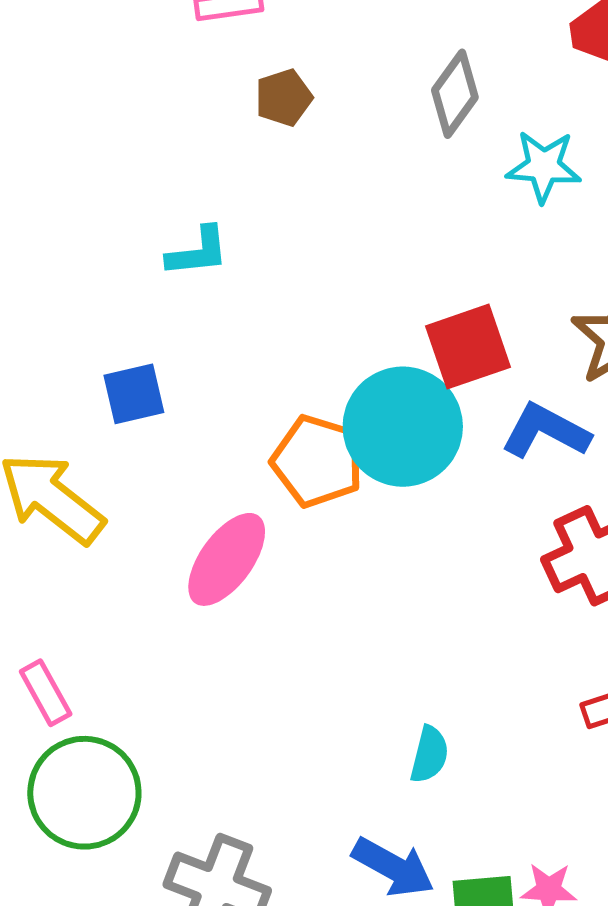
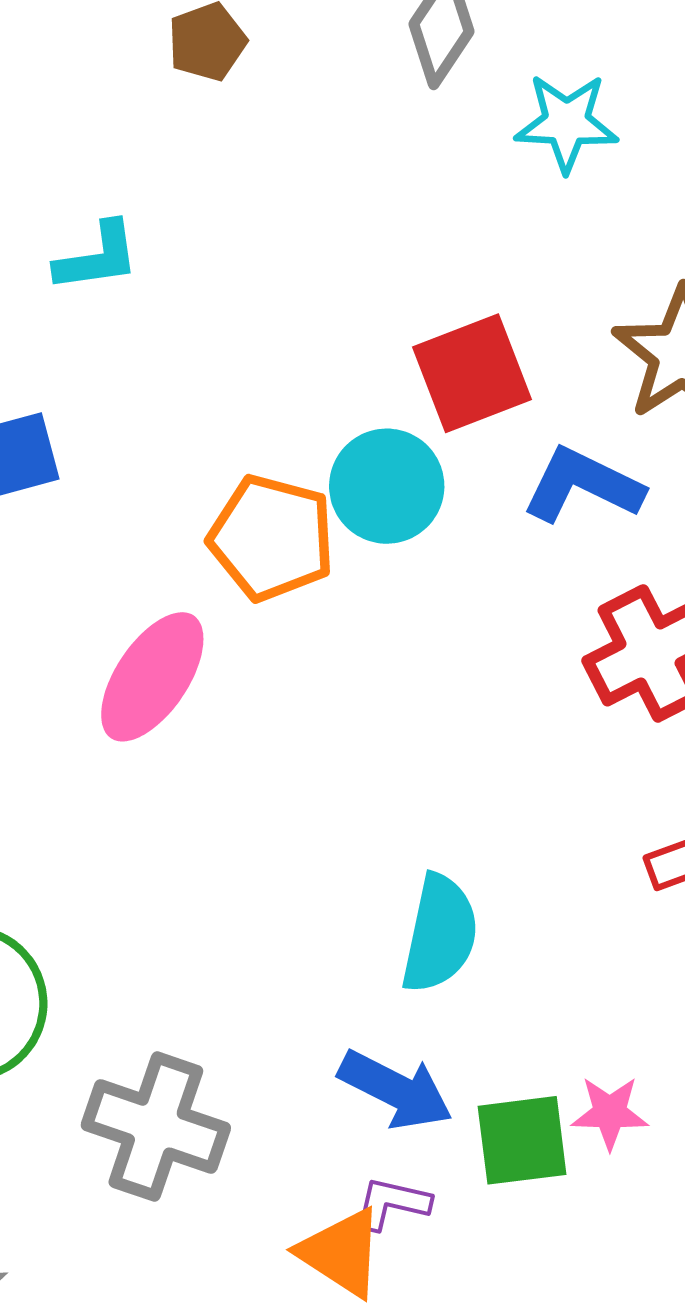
cyan circle: (403, 427) -> (387, 486), size x0.7
cyan semicircle: (429, 755) -> (440, 934), size x1.5

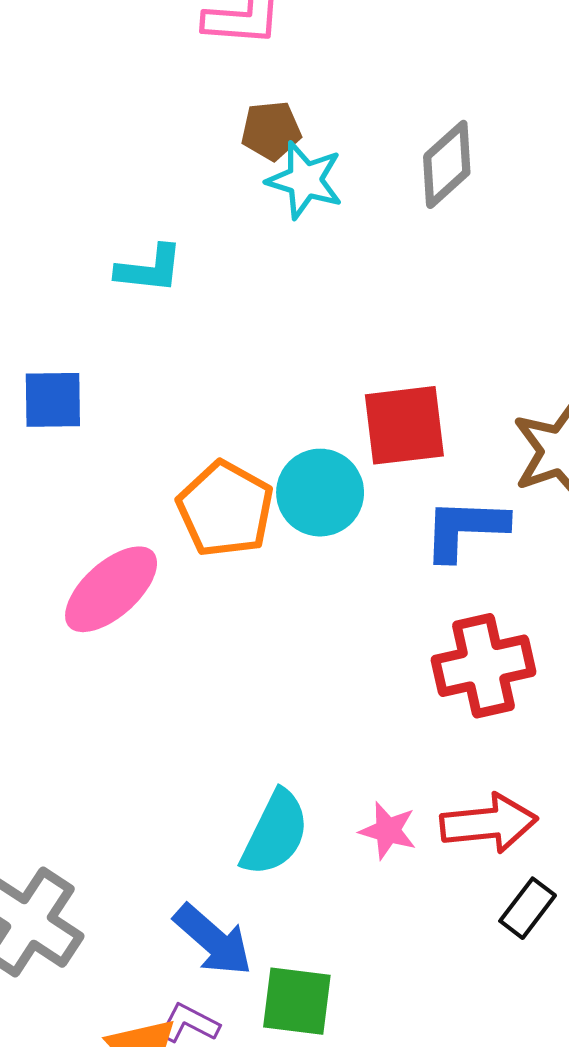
cyan star: (567, 123) -> (305, 180), moved
blue L-shape: (583, 485) -> (465, 529), turned -38
pink star: (610, 1113) -> (388, 831), moved

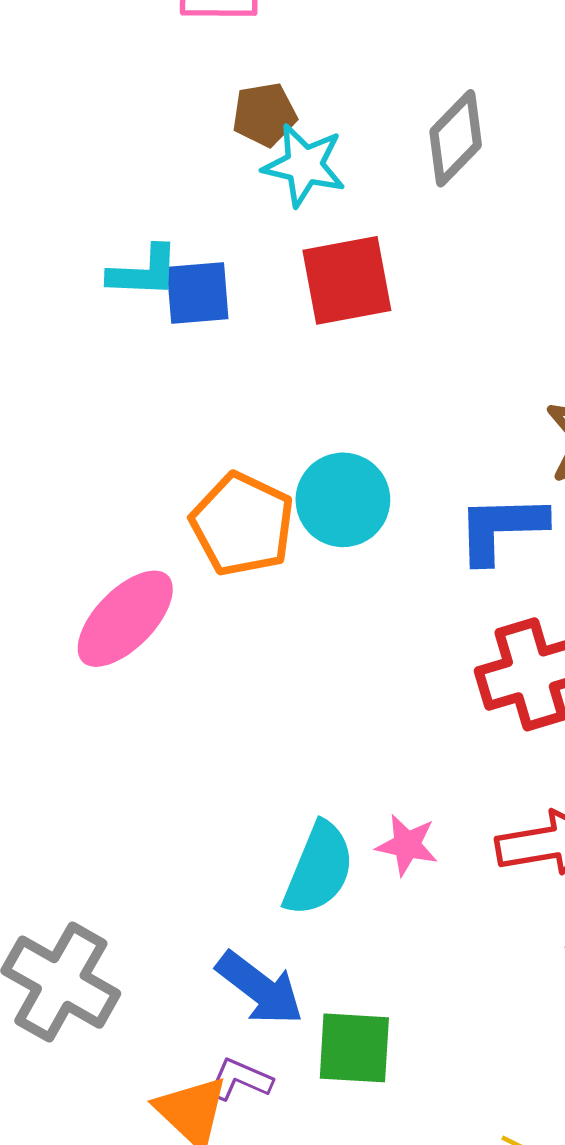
blue square: (53, 400) -> (198, 293), moved
red square: (404, 425) -> (347, 280), moved
pink star: (388, 831) -> (407, 845), moved

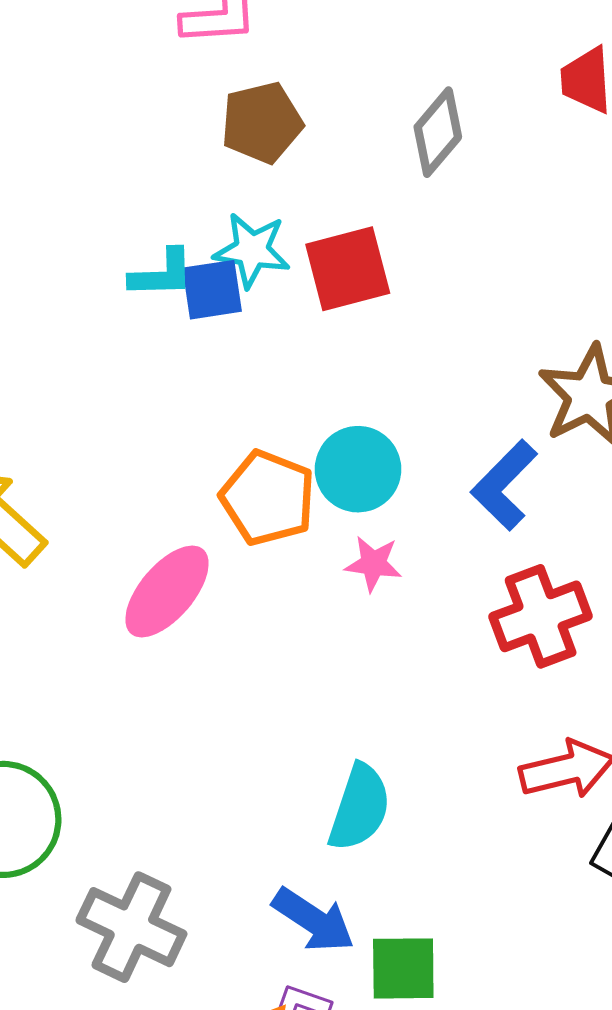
brown pentagon: (264, 114) -> (262, 123), size x1.4
cyan star: (304, 165) -> (252, 250), moved
blue L-shape: (501, 528) -> (504, 485), turned -40
pink star: (407, 845) -> (373, 564), moved

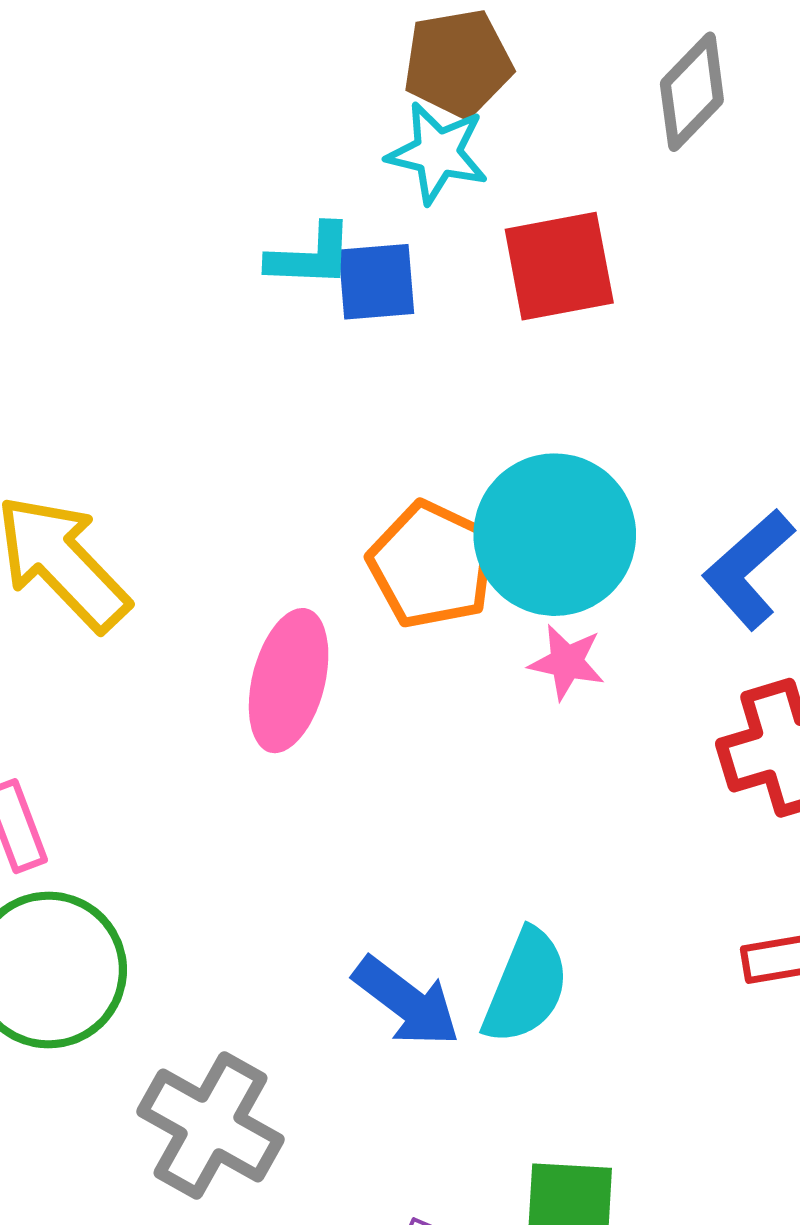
cyan star: (252, 250) -> (438, 153), moved
cyan circle: (358, 469) -> (555, 535), size x1.4
pink ellipse: (167, 591) -> (289, 681), turned -30
blue arrow: (313, 920) -> (407, 1002), moved

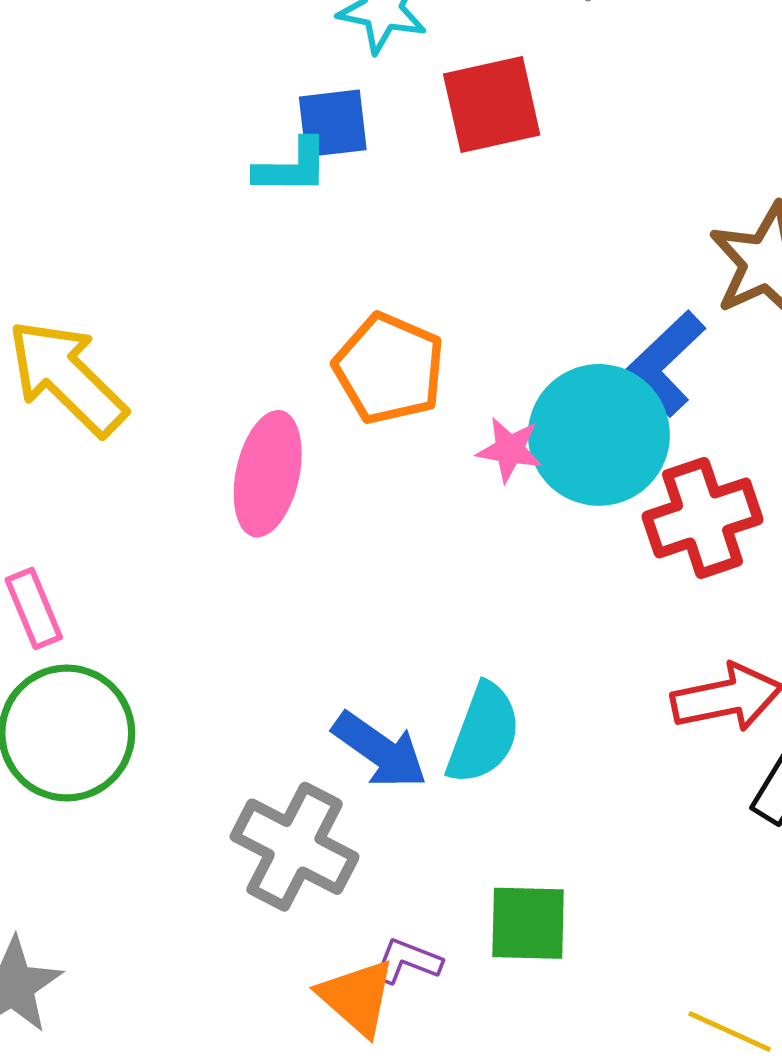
cyan L-shape: (310, 256) -> (292, 167), moved
cyan circle: (555, 535) -> (599, 435), moved
gray cross: (211, 1125) -> (295, 847), moved

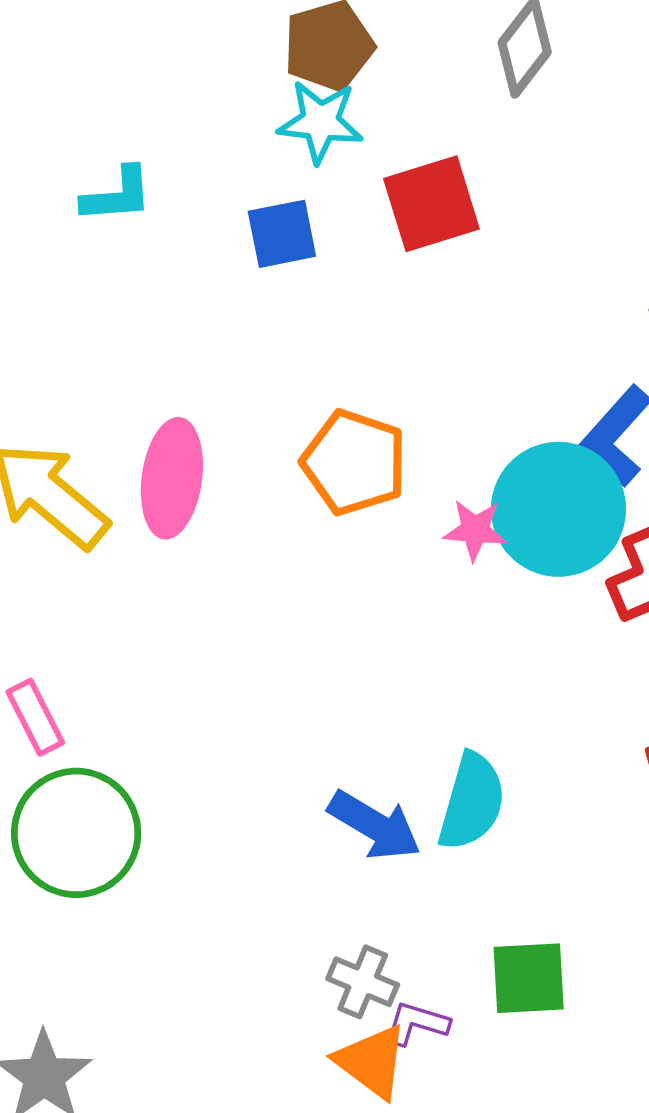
cyan L-shape: (292, 167) -> (117, 195), moved
pink ellipse: (268, 474) -> (172, 478), moved
gray cross: (295, 847) -> (363, 982), moved, size x0.6

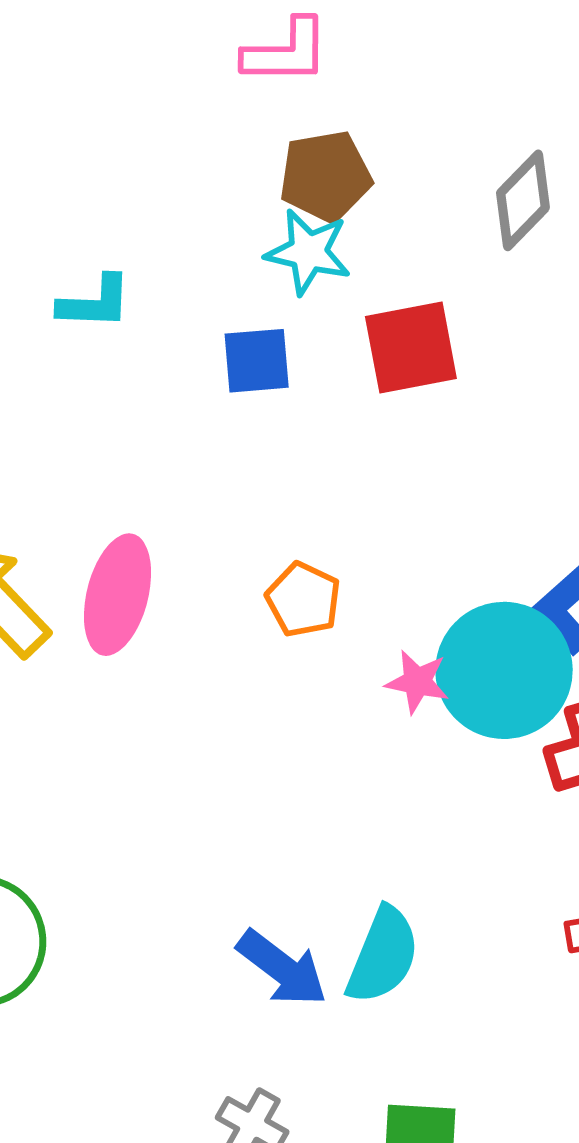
orange pentagon: (354, 462) -> (303, 600), size x0.7

